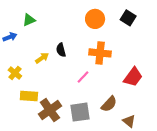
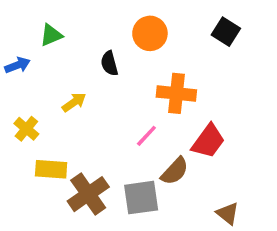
orange circle: (95, 19) -> (150, 33), moved
black semicircle: (61, 50) -> (109, 63), moved
red trapezoid: (133, 77) -> (208, 141), moved
brown semicircle: (109, 104) -> (175, 171), moved

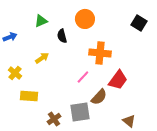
black square: (226, 32) -> (139, 23), moved
green triangle: (51, 35) -> (41, 21), moved
brown cross: (88, 194) -> (54, 119), moved, size x0.6

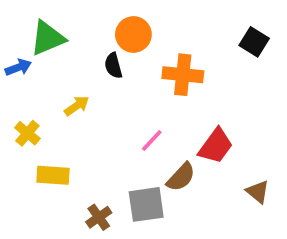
orange circle: (85, 19) -> (133, 34), moved
green triangle: (41, 21) -> (48, 38), moved, size x1.5
orange cross: (100, 53) -> (183, 75), moved
brown triangle: (129, 121) -> (258, 192), moved

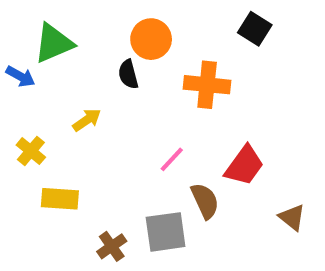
black square: (254, 42) -> (255, 29), moved
blue arrow: (18, 67) -> (20, 76), turned 50
brown semicircle: (181, 177) -> (205, 201), turned -68

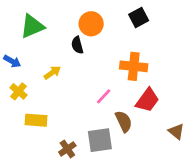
black square: (255, 29) -> (139, 18), moved, turned 30
blue arrow: (20, 76) -> (12, 61), moved
orange cross: (207, 85) -> (134, 66), moved

